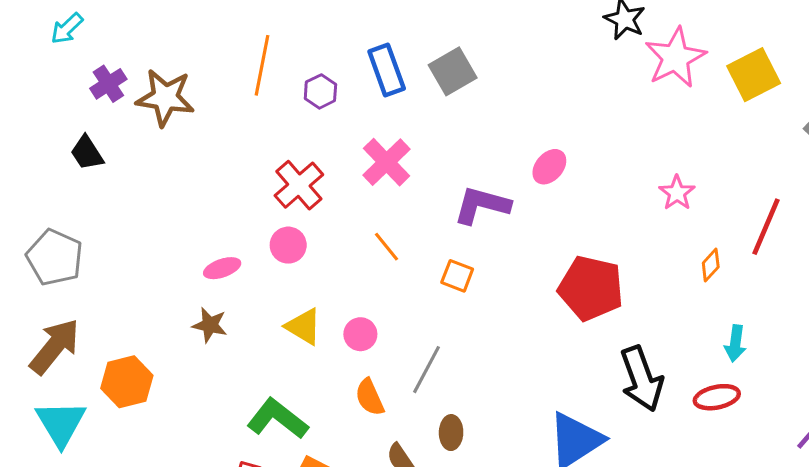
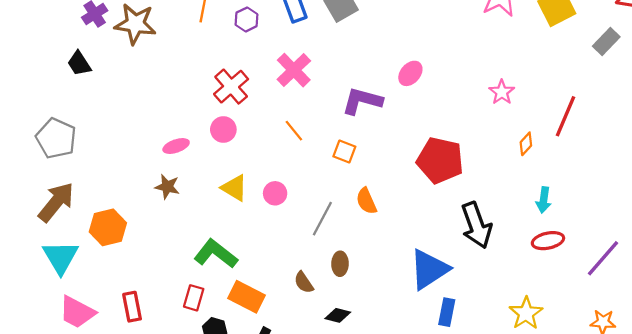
orange semicircle: (370, 397) -> (366, 201), moved
red ellipse: (717, 397) -> (548, 241), moved

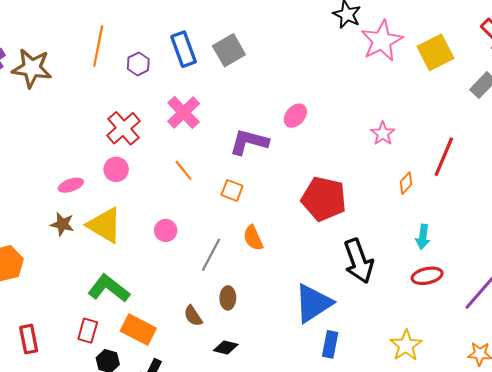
yellow triangle: (234, 188) -> (105, 225), moved, size x1.4

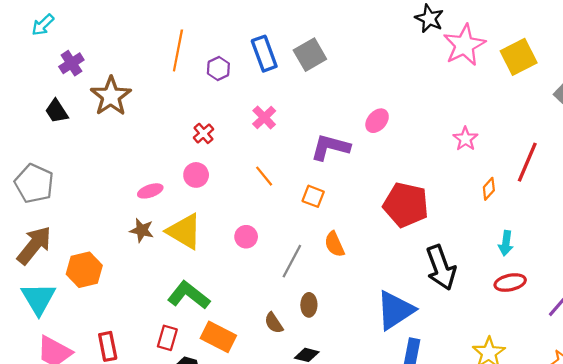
brown star: (32, 68) -> (111, 96), moved, turned 30
pink cross: (184, 112) -> (264, 117), size x0.7
red cross: (124, 128) -> (204, 133), size x0.6

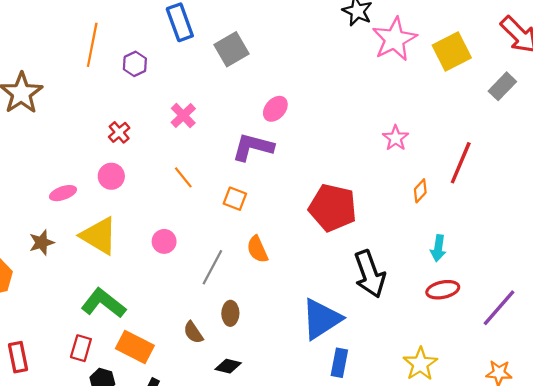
blue rectangle: (264, 54) -> (180, 22), moved
pink ellipse: (377, 121) -> (275, 109), moved
brown star: (142, 230) -> (42, 243), moved, turned -30

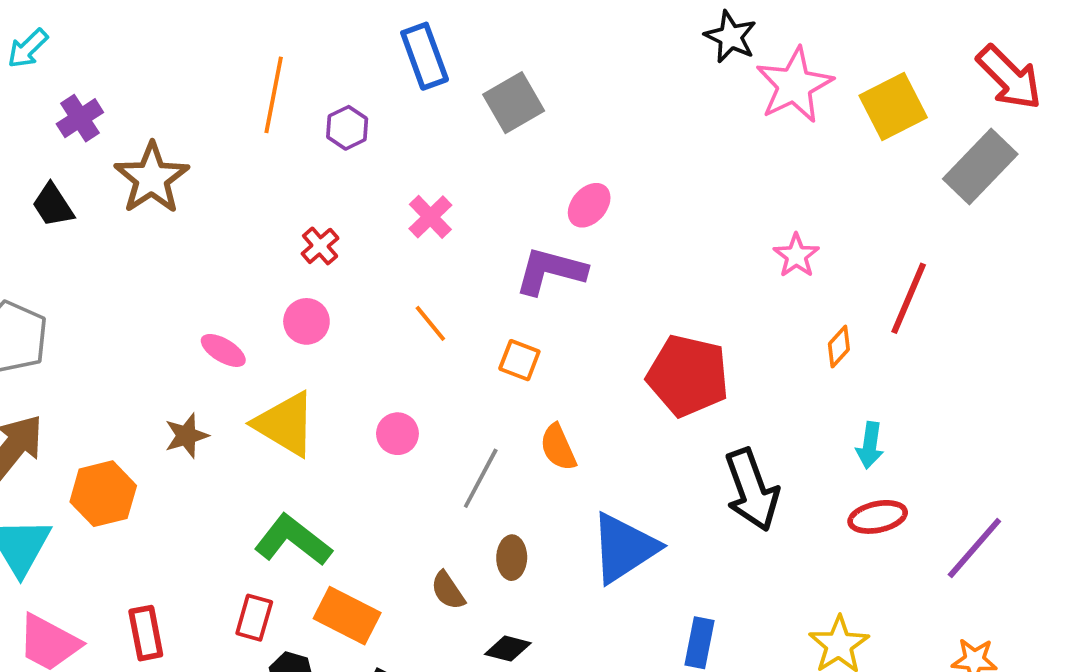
gray rectangle: (502, 86) -> (980, 167), size x1.5
pink ellipse: (63, 193) -> (223, 350), turned 50
blue triangle: (321, 319) -> (624, 548), moved

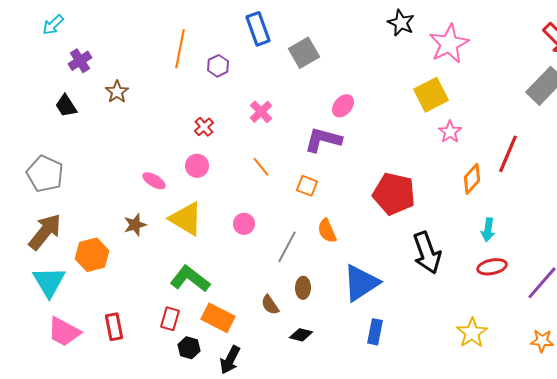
black star: (730, 37) -> (401, 23), moved
yellow square: (893, 106) -> (431, 95), moved
brown star: (152, 178) -> (117, 92), size x0.6
orange diamond: (839, 347) -> (472, 179), size x1.4
blue rectangle: (700, 643) -> (375, 332), moved

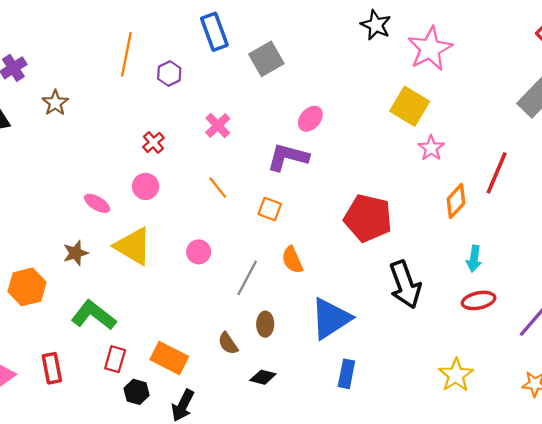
yellow square: (431, 95) -> (410, 106), turned -32
green L-shape: (190, 279) -> (94, 315), moved

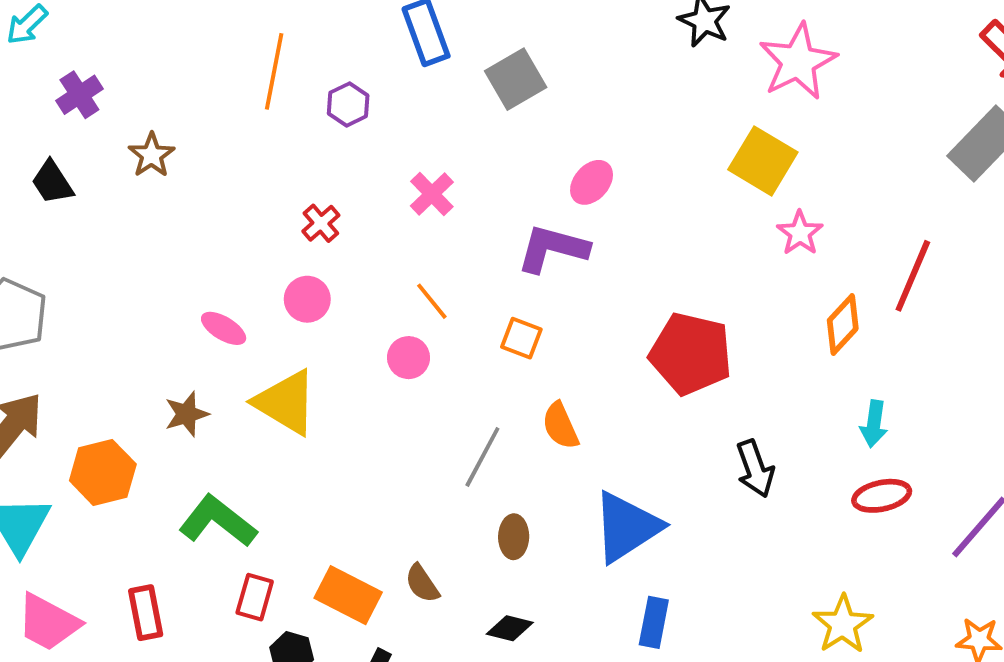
pink circle: (199, 252) -> (409, 358), moved
black arrow: (405, 285) -> (755, 469), size x0.7
brown semicircle: (228, 343) -> (422, 583), moved

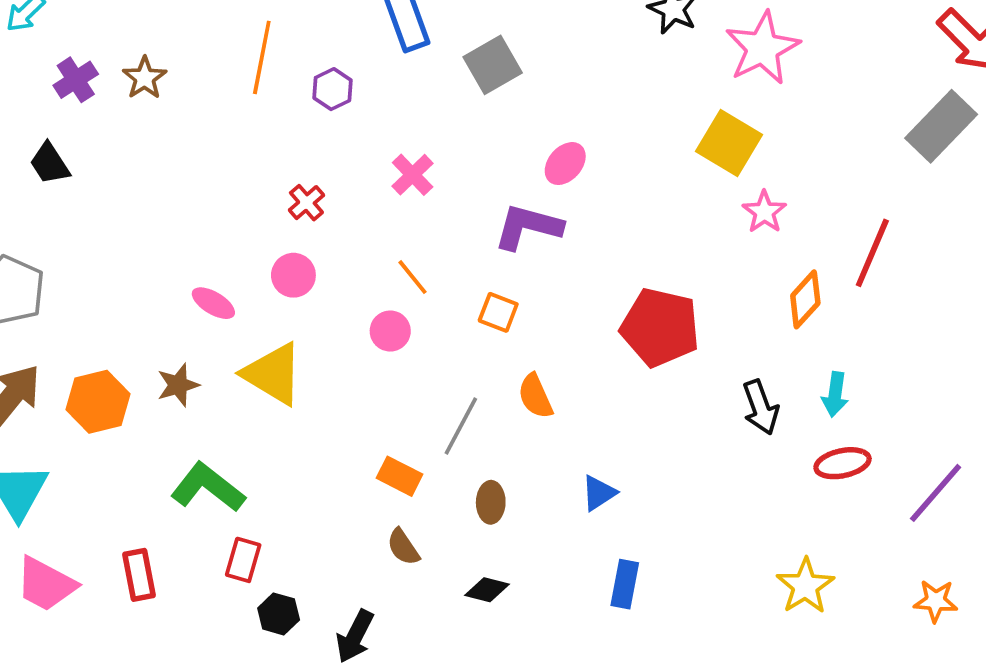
brown star: (151, 155) -> (145, 78), moved
black arrow: (755, 469) -> (761, 407), moved
orange hexagon: (103, 472) -> (98, 402), moved
blue triangle: (627, 527) -> (599, 493), size x0.5
orange rectangle: (348, 595) -> (400, 476), moved, size x0.7

